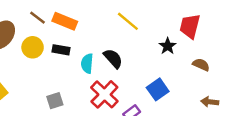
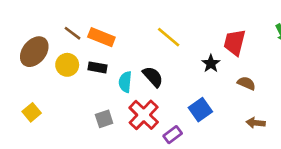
gray square: (55, 101) -> (104, 119), moved

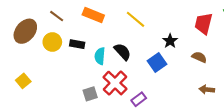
orange rectangle: (101, 37) -> (93, 15), moved
red trapezoid: (235, 42) -> (204, 24), moved
blue square: (200, 110) -> (157, 63), moved
gray square: (104, 119) -> (90, 94), moved

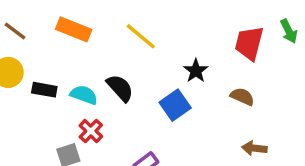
black rectangle: (77, 44) -> (44, 90), moved
cyan semicircle: (100, 56) -> (84, 95), turned 105
red cross: (115, 83) -> (91, 131), moved, size x0.6

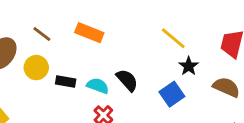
yellow line: (141, 36) -> (173, 38), moved
brown semicircle: (242, 97) -> (226, 87), size x1.4

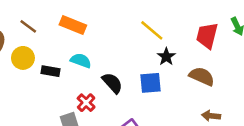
black semicircle: (127, 80) -> (112, 83), moved
cyan semicircle: (98, 86) -> (81, 61), moved
blue square: (172, 94) -> (151, 83), turned 30

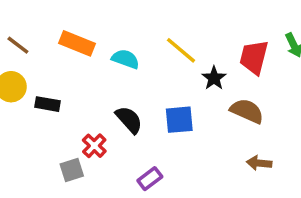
black star: (166, 57) -> (214, 78), moved
cyan semicircle: (81, 61) -> (126, 59), moved

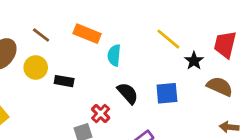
cyan semicircle: (126, 59) -> (114, 55), moved, turned -105

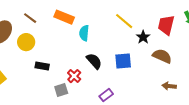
black rectangle: (64, 81) -> (42, 66), moved

